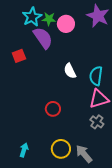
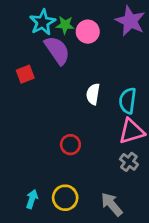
white semicircle: (70, 71) -> (93, 94), turned 35
yellow circle: (61, 149) -> (65, 198), moved

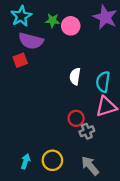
cyan star: (43, 22) -> (21, 16), moved
purple semicircle: (57, 50) -> (31, 41), moved, turned 140
red circle: (70, 145) -> (76, 118), moved
gray cross: (129, 162) -> (87, 131), moved, turned 32

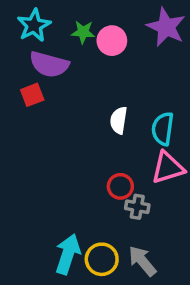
gray cross: (87, 131) -> (137, 207), turned 32
yellow circle: (52, 160) -> (102, 259), moved
cyan arrow: (26, 161) -> (68, 254), moved, size x1.6

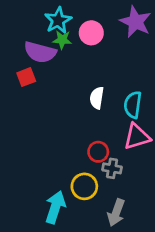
cyan star: (34, 25) -> (58, 20), moved
green star: (83, 32) -> (62, 40), moved
yellow circle: (102, 259) -> (84, 186), moved
gray arrow: (142, 261) -> (116, 213), turned -120

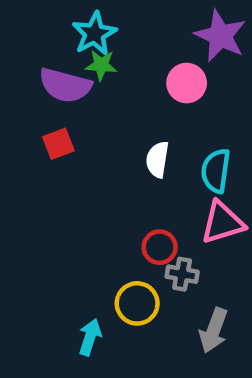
pink circle: (91, 33) -> (187, 83), moved
red square: (26, 77) -> (58, 144), moved
cyan arrow: (55, 207) -> (90, 337), size x0.7
gray arrow: (116, 213) -> (214, 330), moved

